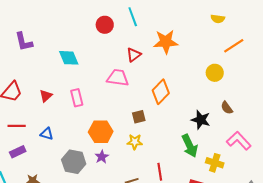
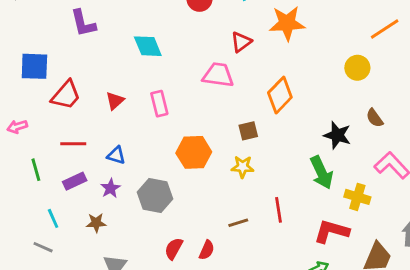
purple star: (102, 157) -> (111, 188), moved

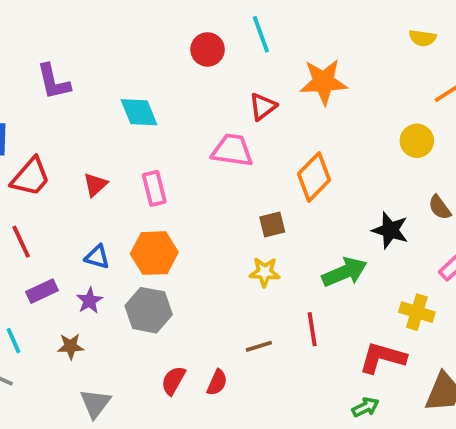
red line: (73, 144) -> (21, 242), moved, turned 65
orange hexagon: (194, 152) -> (154, 253), moved
green arrow: (322, 173) -> (345, 272), moved, turned -88

